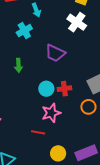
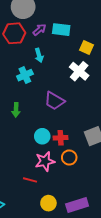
orange circle: (88, 107) -> (69, 158), moved

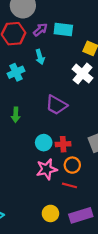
cyan cross: (25, 75) -> (16, 72), moved
red line: (30, 180) -> (70, 185), moved

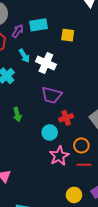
white cross: (82, 74) -> (46, 63), moved
red cross: (63, 144) -> (66, 118), moved

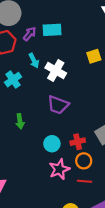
yellow square: (68, 35) -> (94, 56), moved, turned -32
red cross: (66, 118) -> (78, 142), moved

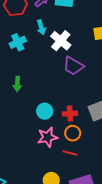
purple trapezoid: (58, 105) -> (73, 66), moved

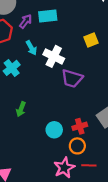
green arrow: (17, 84) -> (21, 109), turned 32
orange circle: (73, 133) -> (77, 146), moved
pink star: (48, 137) -> (64, 168), moved

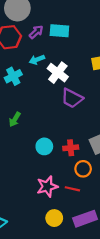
cyan arrow: (31, 48) -> (37, 60), turned 88
orange circle: (77, 146) -> (83, 169), moved

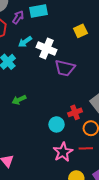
green arrow: (15, 119) -> (19, 100), turned 48
cyan circle: (44, 146) -> (57, 124), moved

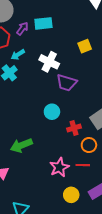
cyan arrow: (25, 42) -> (18, 55), moved
green arrow: (19, 100) -> (21, 145), moved, size x1.5
cyan circle: (57, 124) -> (52, 112), moved

